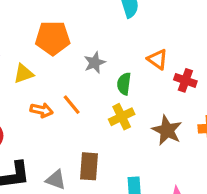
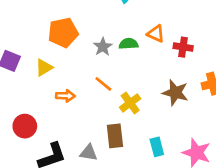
green semicircle: (124, 84) -> (129, 44), moved, turned 90
orange line: (72, 105) -> (103, 84), moved
yellow cross: (122, 117) -> (130, 103), moved

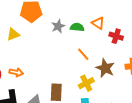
orange line: (103, 84) -> (83, 54), moved
orange arrow: (65, 96) -> (16, 72), moved
yellow cross: (130, 103) -> (86, 83), moved

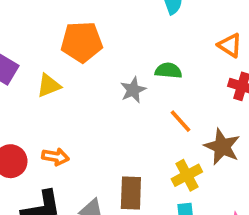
orange triangle: (98, 23) -> (230, 45), moved
gray star: (58, 26) -> (133, 90), moved

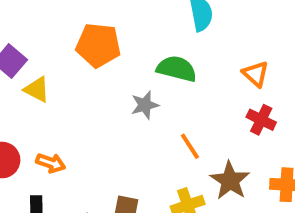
green semicircle: (168, 71) -> (177, 69), moved, size x1.4
yellow triangle: (49, 86) -> (37, 89), moved, turned 40

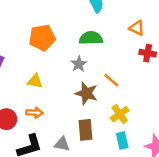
yellow triangle: (37, 89) -> (35, 81), moved
brown star: (230, 181) -> (86, 93), moved

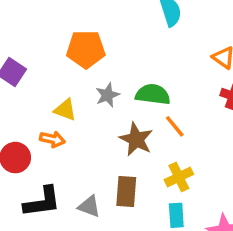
green semicircle: (91, 38) -> (153, 94), moved
gray star: (79, 64) -> (107, 95), moved
orange arrow: (35, 113) -> (52, 139), moved

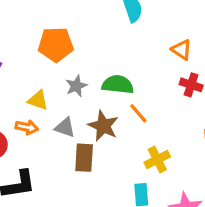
yellow cross: (179, 177) -> (157, 160), moved
brown rectangle: (126, 191) -> (84, 158), moved
gray triangle: (89, 206) -> (65, 127), moved

